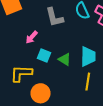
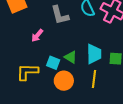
cyan square: (44, 55) -> (53, 63), moved
orange circle: (41, 93) -> (64, 81), moved

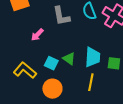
yellow L-shape: (27, 72) -> (25, 70), turned 35
orange circle: (64, 81) -> (52, 89), moved

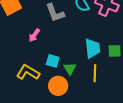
green triangle: (69, 59) -> (70, 69), moved, turned 32

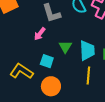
pink arrow: (34, 35) -> (40, 34), moved
green triangle: (70, 69) -> (65, 47), moved

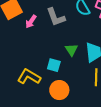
pink arrow: (40, 34) -> (31, 22), moved

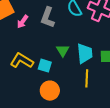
gray L-shape: (56, 17) -> (48, 18), turned 40
yellow L-shape: (29, 77) -> (22, 61), moved

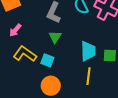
pink arrow: (23, 22) -> (15, 30), moved
green triangle: (63, 50) -> (55, 37), moved

